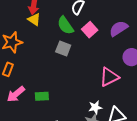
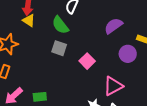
pink square: (90, 30) -> (87, 61), moved
pink triangle: (109, 77) -> (113, 86), moved

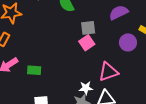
gray square: (59, 48) -> (88, 28), moved, turned -35

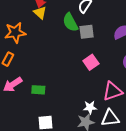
gray square: (88, 28) -> (87, 32), moved

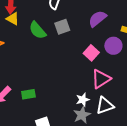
green semicircle: (70, 22) -> (38, 30), moved
pink square: (91, 62) -> (91, 53), moved

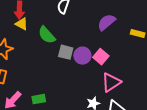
gray square: (62, 27) -> (66, 52), moved, turned 35
purple circle: (113, 46) -> (82, 56), moved

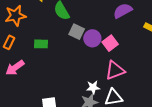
green rectangle: (39, 99) -> (41, 44), moved

